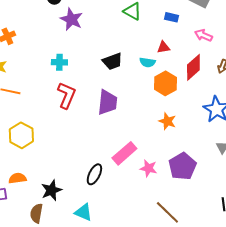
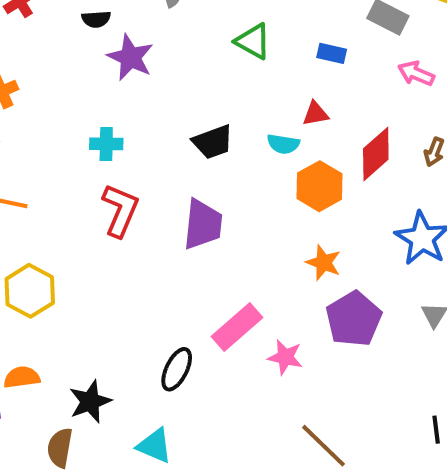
pink arrow: (203, 35) -> (416, 73), moved
purple pentagon: (182, 166) -> (354, 319), moved

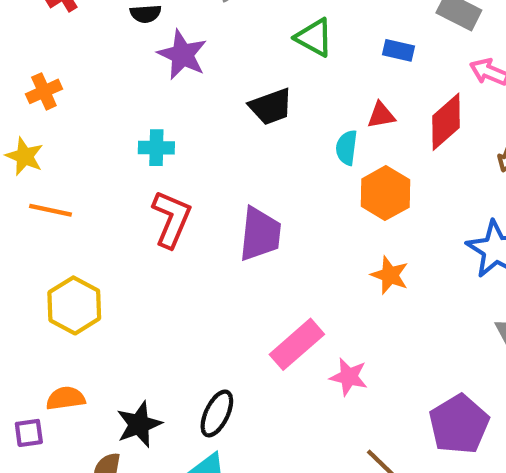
black trapezoid: (213, 142) -> (271, 107), moved
cyan semicircle: (283, 144) -> (347, 148), turned 88
red diamond: (376, 154) -> (446, 122), moved
purple pentagon: (354, 319) -> (459, 424), moved
black ellipse: (177, 369) -> (217, 413), moved

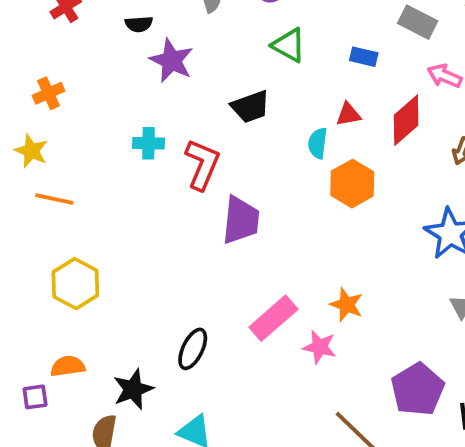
red L-shape: (171, 219) -> (202, 164), moved
orange star: (390, 275) -> (346, 305), moved
black ellipse: (217, 413) -> (193, 349), moved

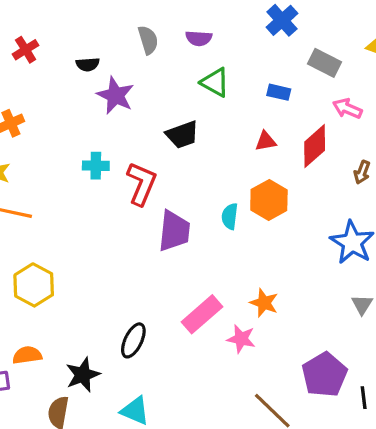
cyan semicircle: (318, 143) -> (230, 216), moved

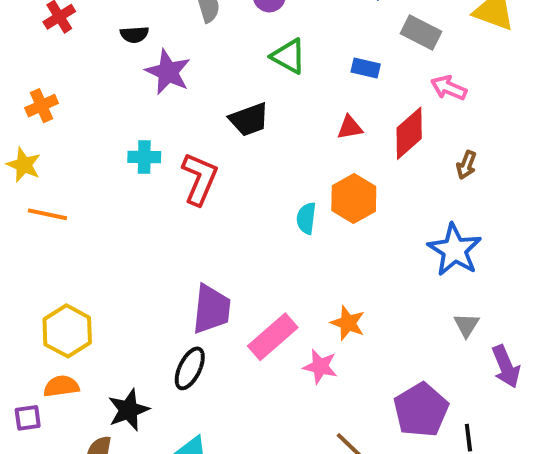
purple trapezoid: (174, 231) -> (211, 309), moved
yellow hexagon: (34, 285) -> (67, 331), moved

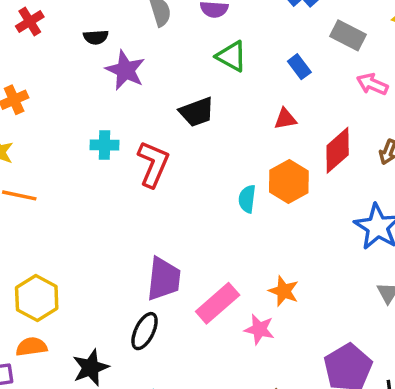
blue rectangle: (366, 68) -> (299, 67), turned 40
red diamond: (409, 133) -> (338, 150), moved

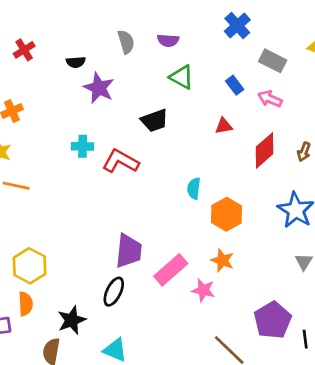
pink arrow: (372, 84) -> (270, 99), moved
red L-shape: (153, 164) -> (121, 161), turned -84
orange hexagon: (289, 182) -> (226, 214), moved
orange semicircle: (31, 347) -> (26, 304), turned 95

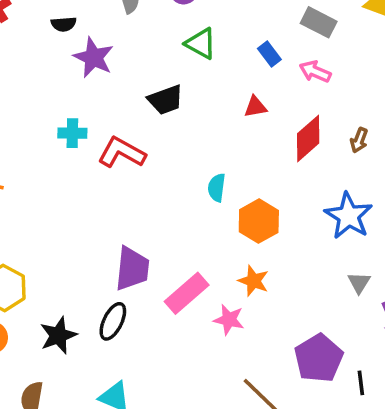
black star: (72, 320) -> (58, 335), moved

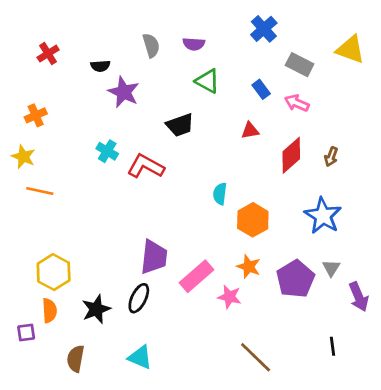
cyan cross: (72, 133) -> (107, 151), turned 30
purple pentagon: (319, 358) -> (295, 279), moved

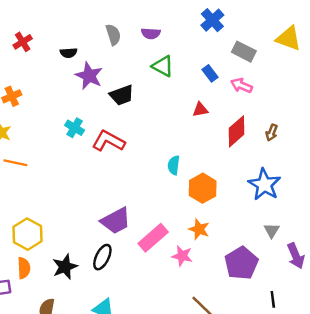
black trapezoid: (180, 125) -> (122, 95), moved
purple trapezoid: (154, 257) -> (116, 221), turned 56
purple pentagon: (295, 279) -> (241, 263), moved

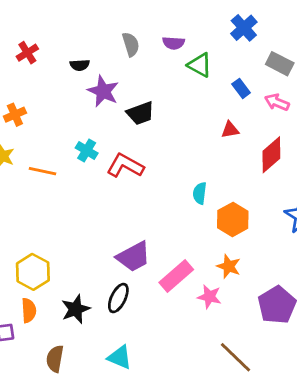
green triangle: (163, 66) -> (200, 65), moved
orange line: (15, 163) -> (43, 171), moved

